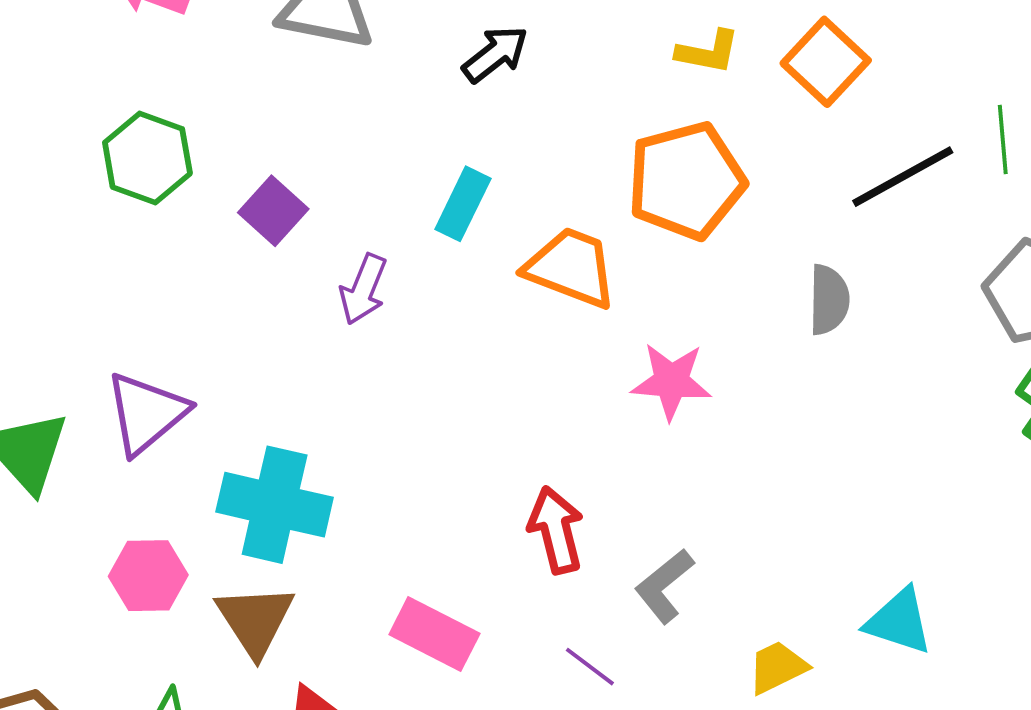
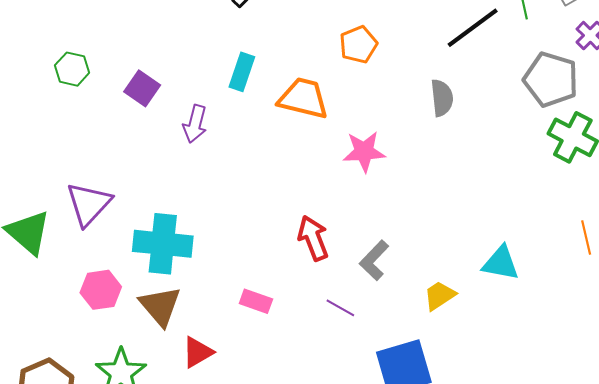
green hexagon: (147, 158) -> (72, 69), size x0.7
orange pentagon: (686, 181) -> (358, 45), size x0.6
pink rectangle: (434, 634) -> (256, 301), size x0.7

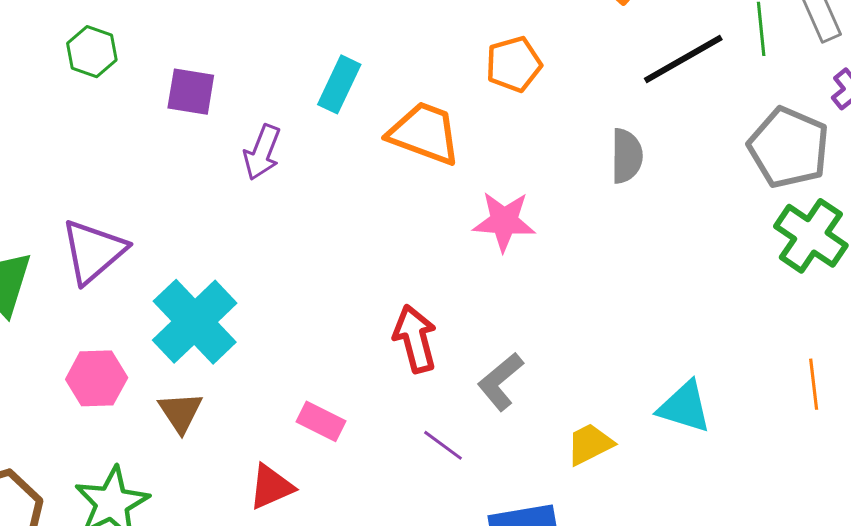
purple square: (142, 88) -> (191, 92), turned -32
cyan cross: (163, 244) -> (195, 322), turned 34
brown triangle: (160, 306) -> (180, 412), size x0.7
red triangle: (198, 352) -> (271, 487), moved

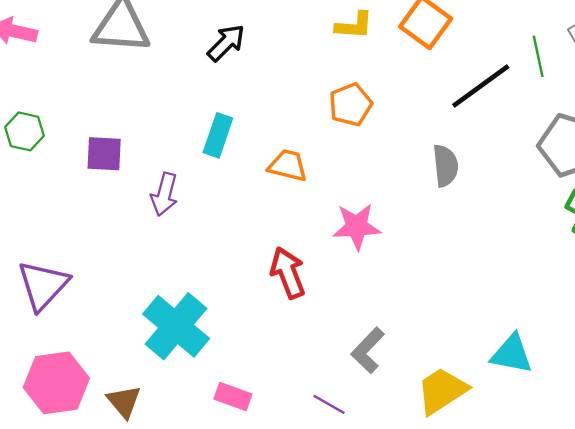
orange trapezoid: (424, 133) -> (288, 166), size x0.7
cyan cross: (195, 322) -> (176, 326), moved
red arrow: (415, 339) -> (288, 273), moved
pink hexagon: (97, 378) -> (56, 383), size x1.4
yellow trapezoid: (590, 444) -> (442, 391), size x1.4

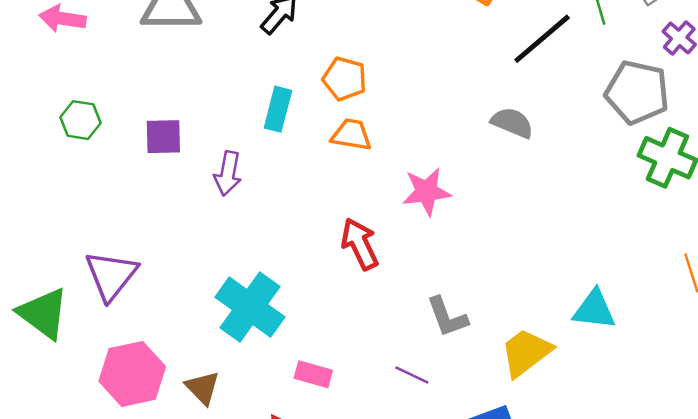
orange pentagon: (351, 105) -> (345, 79), moved, turned -30
gray semicircle: (445, 166) -> (512, 123), turned -57
gray L-shape: (368, 350) -> (447, 317), turned -60

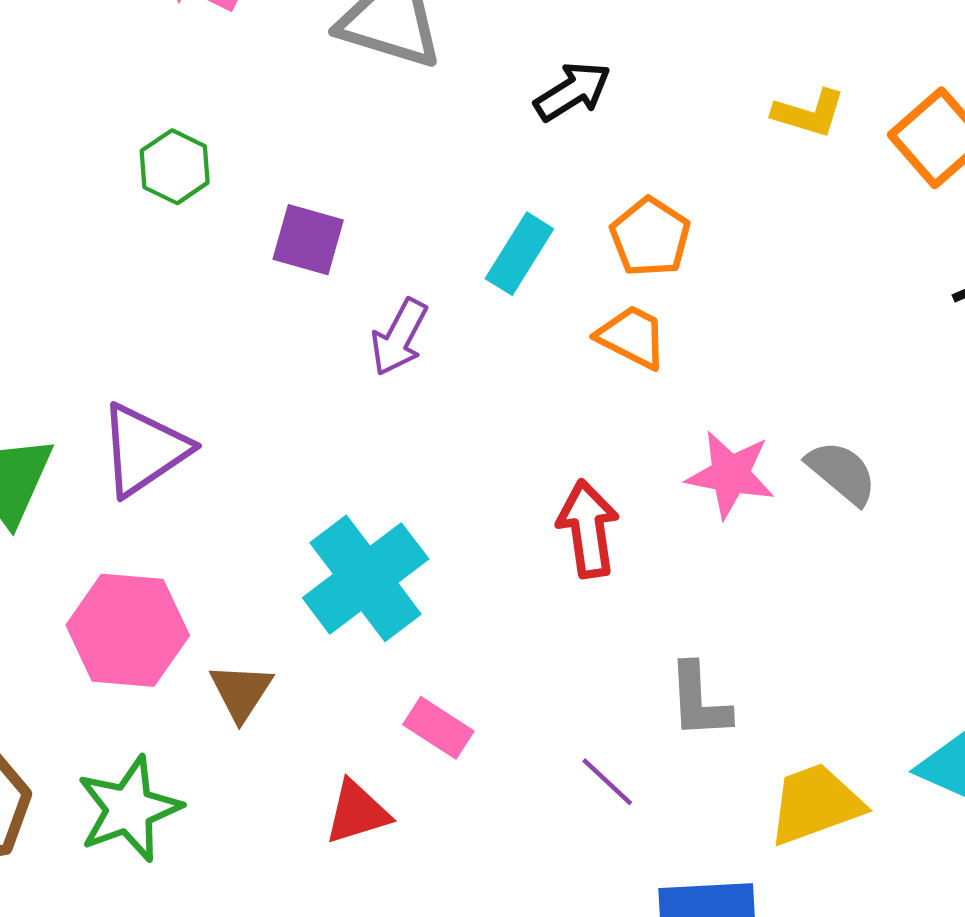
gray semicircle: (512, 123) -> (842, 473), moved

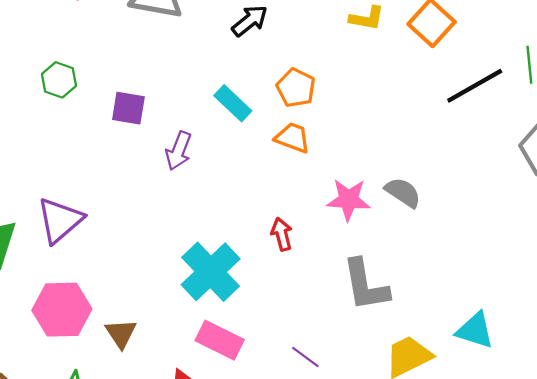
cyan rectangle: (519, 254) -> (233, 103), turned -72
red arrow: (588, 529) -> (282, 234), size x0.7
cyan cross: (366, 578) -> (211, 272), moved
gray L-shape: (699, 701) -> (366, 285), moved, size x1.4
pink rectangle: (438, 728) -> (220, 340), size x1.4

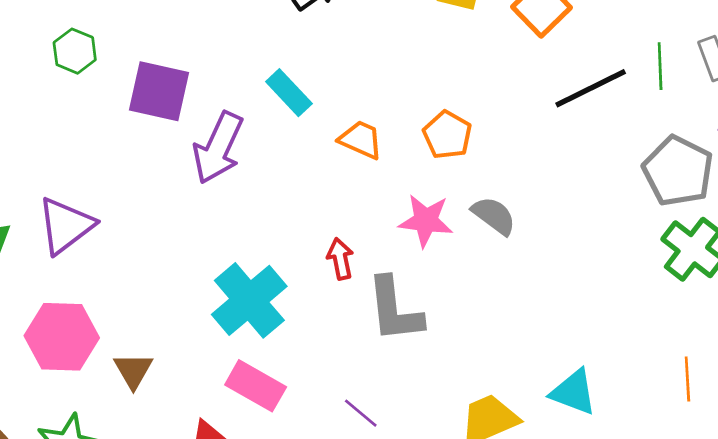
orange pentagon: (296, 88) -> (447, 135), moved
purple square: (128, 108) -> (159, 91), size x1.4
purple arrow: (178, 151) -> (218, 148), size x1.5
gray L-shape: (366, 285) -> (395, 310), moved

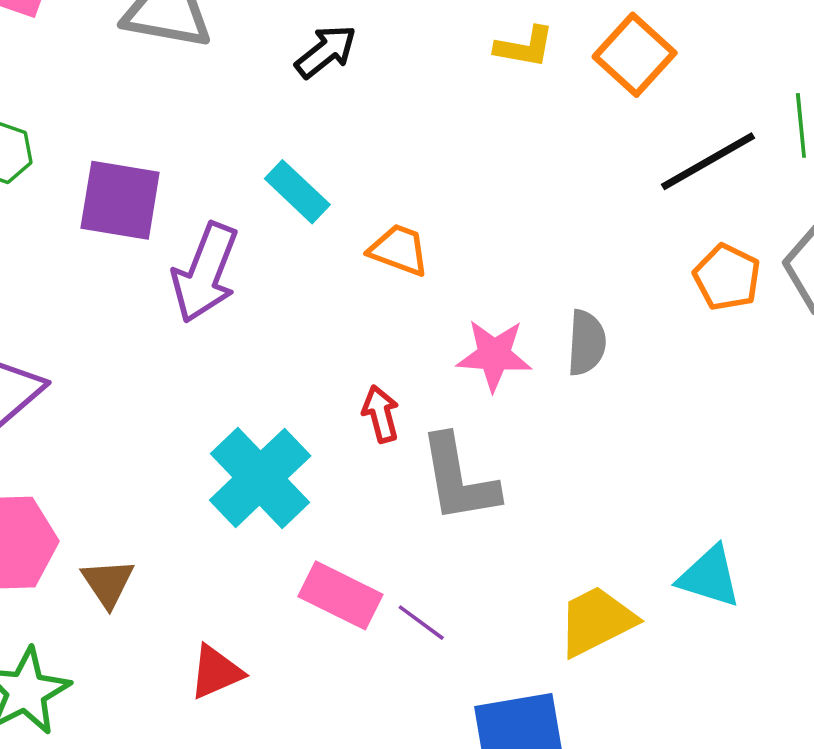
orange pentagon: (447, 135) -> (727, 277), moved
gray semicircle: (494, 216) -> (586, 343), turned 60
pink rectangle: (256, 386) -> (341, 595), moved

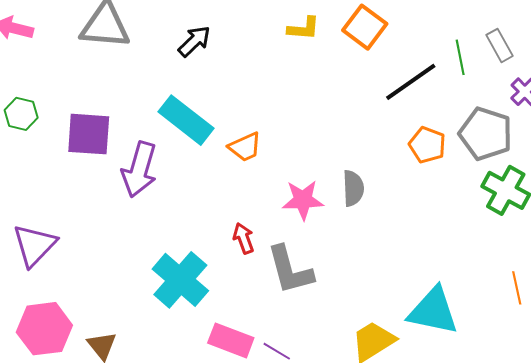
cyan rectangle: (297, 192) -> (186, 120), size x1.5
orange trapezoid: (399, 250) -> (245, 147), turned 141
cyan triangle: (709, 577) -> (433, 311), size x1.4

